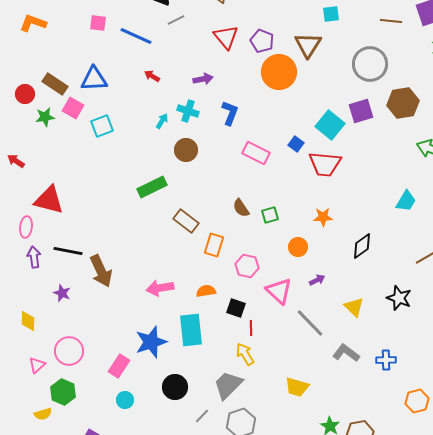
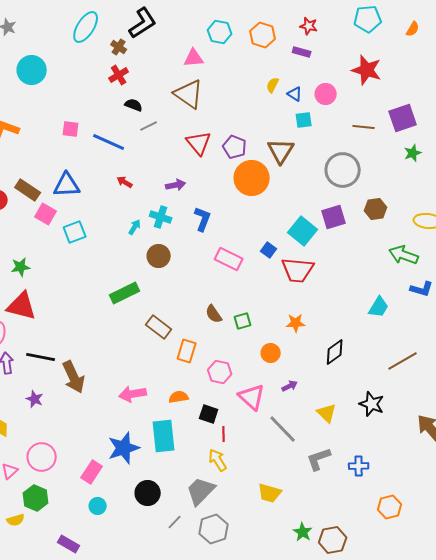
brown hexagon: (403, 103) -> (376, 209), size x0.7
green star: (45, 117) -> (21, 267), moved
gray L-shape: (346, 353) -> (319, 459), turned -56

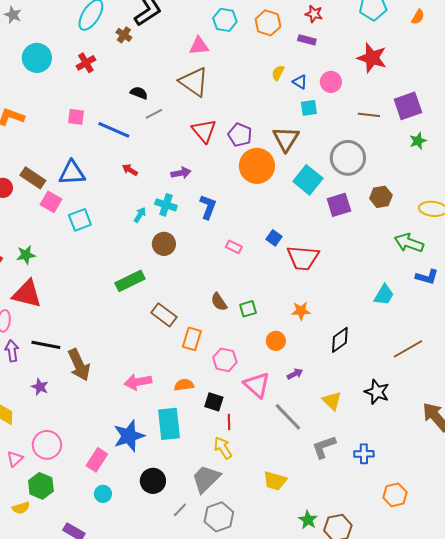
red cross: (119, 75) -> (86, 63), moved
cyan square: (303, 231) -> (308, 180), moved
pink rectangle: (229, 259) -> (234, 247), size x0.6

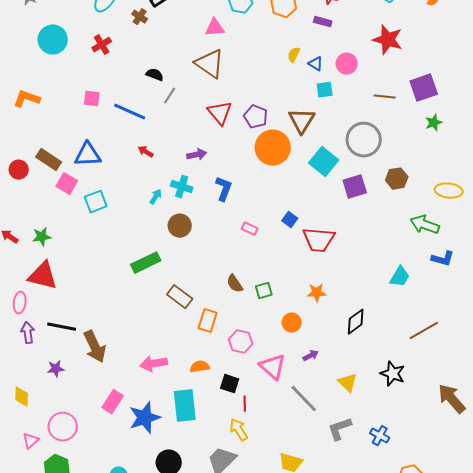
gray line: (154, 114) -> (170, 96), turned -30
purple star: (40, 387) -> (56, 369), turned -30
blue cross: (364, 454) -> (380, 436), turned 30
pink rectangle: (97, 460) -> (113, 402), moved

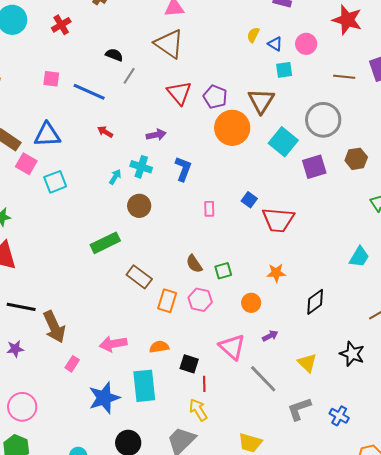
pink rectangle: (250, 229) -> (209, 209), turned 63
pink hexagon: (241, 342) -> (200, 300), moved
pink rectangle: (113, 402) -> (72, 364), moved, size x0.7

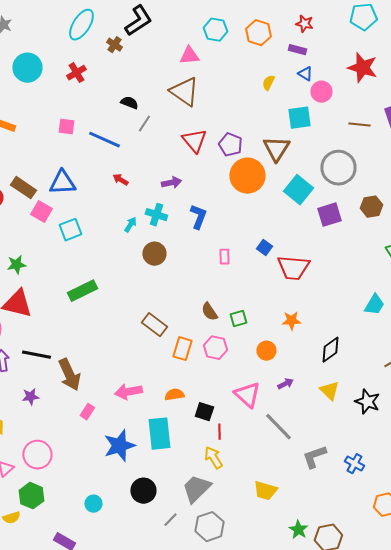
blue triangle: (275, 44) -> (305, 74), moved
cyan square: (284, 70) -> (299, 118), size x1.4
green rectangle: (105, 243) -> (82, 291), moved
yellow triangle: (307, 363) -> (329, 391), moved

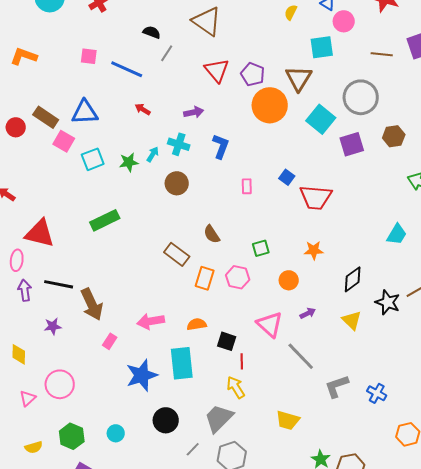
green star: (16, 265) -> (129, 162), moved
brown semicircle: (209, 312) -> (212, 234), moved
black star: (367, 402) -> (388, 302), moved
green hexagon: (31, 496) -> (72, 436), moved

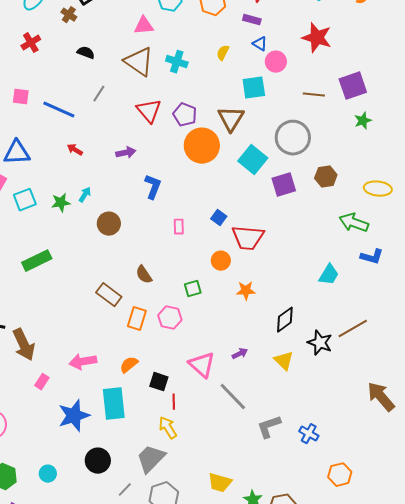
black semicircle: (152, 32) -> (86, 53), moved
cyan cross: (179, 144) -> (177, 62), moved
orange circle: (289, 280) -> (221, 261), moved
orange semicircle: (197, 324) -> (129, 365), turned -30
yellow trapezoid: (288, 420) -> (220, 483), moved

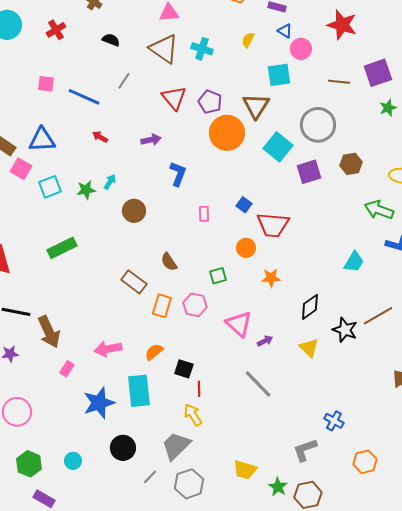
pink triangle: (202, 365) -> (239, 324), moved
gray L-shape: (269, 427) -> (305, 450), moved

